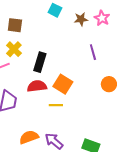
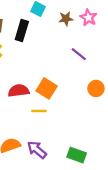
purple line: (93, 52) -> (79, 54), turned -35
black rectangle: (40, 62) -> (22, 30), moved

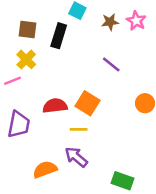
purple line: (79, 54) -> (111, 64), moved
purple arrow: (37, 150) -> (76, 157), moved

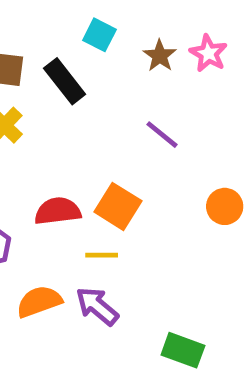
brown star: (110, 22) -> (160, 56), turned -30
black rectangle: (59, 36) -> (65, 81), turned -55
orange semicircle: (45, 169) -> (39, 302), moved

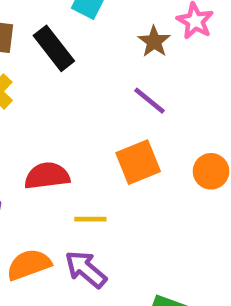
brown star: (160, 56) -> (154, 41), moved
orange square: (118, 206) -> (138, 162), moved, turned 36

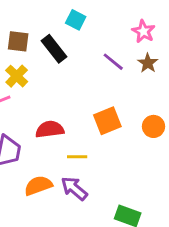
brown star: (154, 41) -> (148, 63), moved
purple line: (150, 101) -> (113, 62), moved

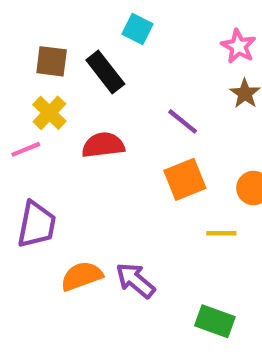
purple line: (113, 62) -> (183, 121), moved
red semicircle: (50, 129) -> (103, 145), moved
yellow line: (77, 157) -> (221, 233), moved

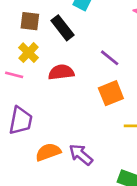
pink line: (26, 149) -> (14, 75), turned 36

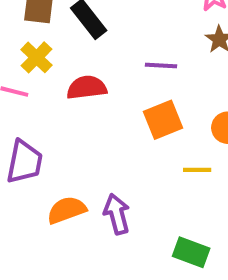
purple line: (110, 58) -> (161, 65), turned -36
purple arrow: (81, 155) -> (117, 214), turned 35

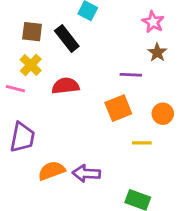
purple line: (161, 65) -> (131, 75), moved
purple arrow: (117, 214) -> (86, 173), turned -72

